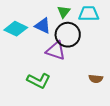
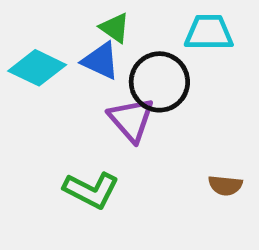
green triangle: (64, 12) -> (115, 28), moved, turned -32
purple triangle: (56, 51) -> (131, 120), turned 30

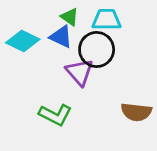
cyan trapezoid: (209, 33) -> (107, 20), moved
brown semicircle: (225, 185) -> (136, 112), size x1.5

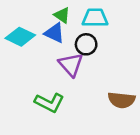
black circle: (97, 49) -> (86, 44), size x0.7

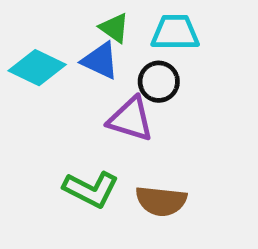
purple triangle: (71, 65) -> (131, 119), turned -32
brown semicircle: (122, 100) -> (161, 201), moved

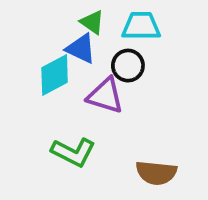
cyan diamond: (37, 68) -> (55, 75), moved, turned -54
brown semicircle: (161, 201) -> (156, 173), moved

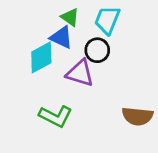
cyan trapezoid: (141, 26) -> (107, 20), turned -68
brown semicircle: (156, 173) -> (137, 116), moved

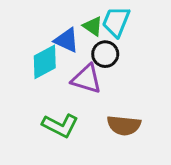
green triangle: (70, 17) -> (93, 26), moved
brown semicircle: (137, 116) -> (124, 125), moved

